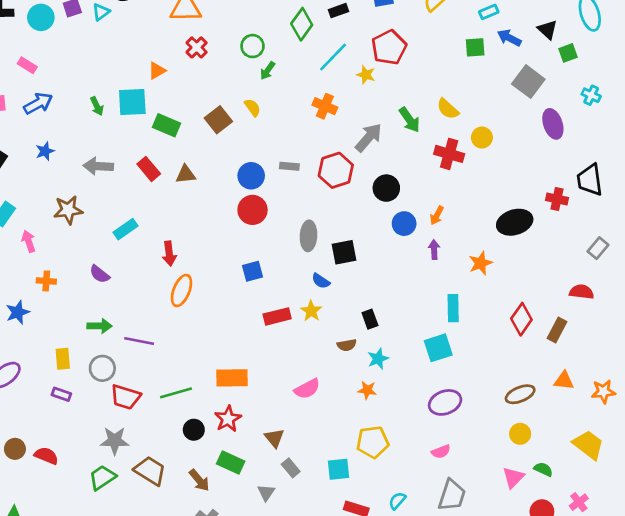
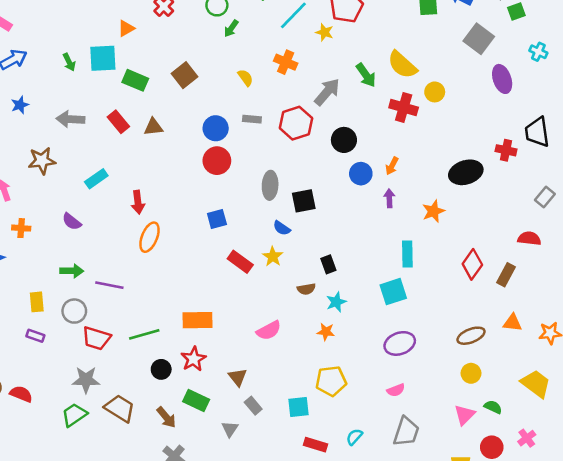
yellow semicircle: (253, 108) -> (245, 78), moved
yellow semicircle: (448, 109) -> (402, 65), size x1.4
red rectangle: (277, 316) -> (240, 262), turned 50

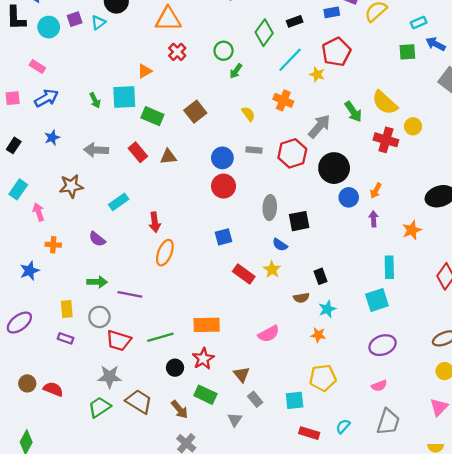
black circle: (344, 140) -> (334, 168), size x1.4

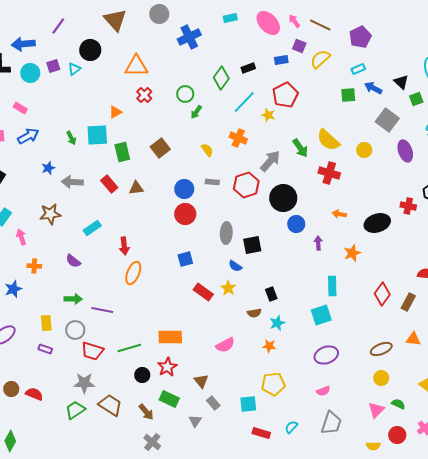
green rectangle: (152, 116) -> (122, 152), turned 54
yellow circle: (413, 126) -> (364, 150), moved
blue star: (52, 138) -> (48, 168), moved
orange arrow: (376, 191) -> (339, 214), moved, turned 72

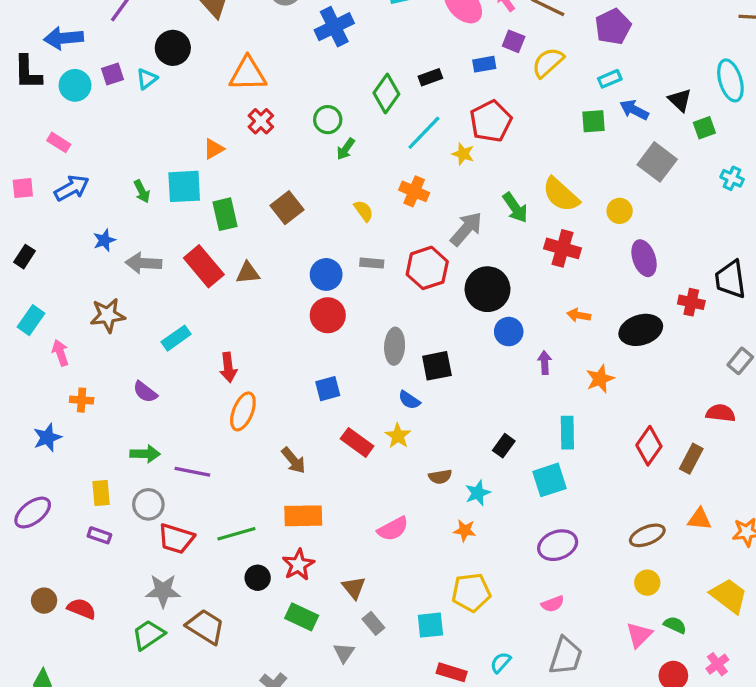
purple ellipse: (405, 151) -> (644, 258), moved
red rectangle: (109, 184) -> (204, 266), size x1.4
black rectangle: (271, 294) -> (504, 446), moved, turned 56
brown arrow: (146, 412) -> (293, 460), moved

